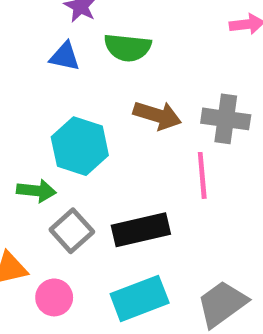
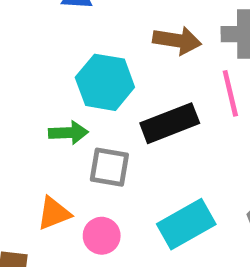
black rectangle: (141, 230) -> (170, 123), moved
gray square: (72, 231) -> (109, 167), turned -30

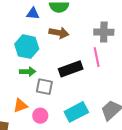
brown arrow: (177, 40) -> (59, 33), moved
cyan hexagon: (105, 82) -> (27, 47), moved

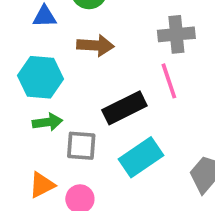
cyan rectangle: (76, 112) -> (141, 157), moved

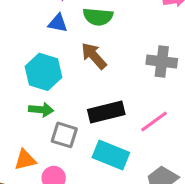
brown arrow: (95, 45) -> (94, 56), turned -148
pink line: (169, 81) -> (154, 122), moved, turned 60
cyan rectangle: (141, 157) -> (111, 155), turned 44

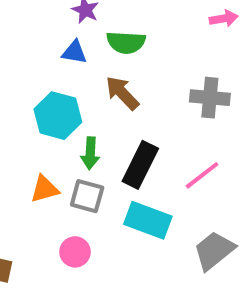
green arrow: (41, 110) -> (90, 153), moved, turned 90
black rectangle: (106, 112) -> (140, 165), turned -48
orange triangle: (25, 160) -> (45, 189), moved

